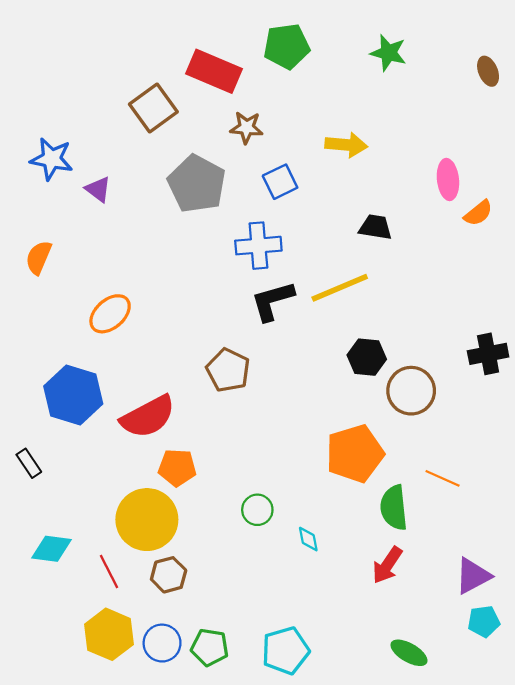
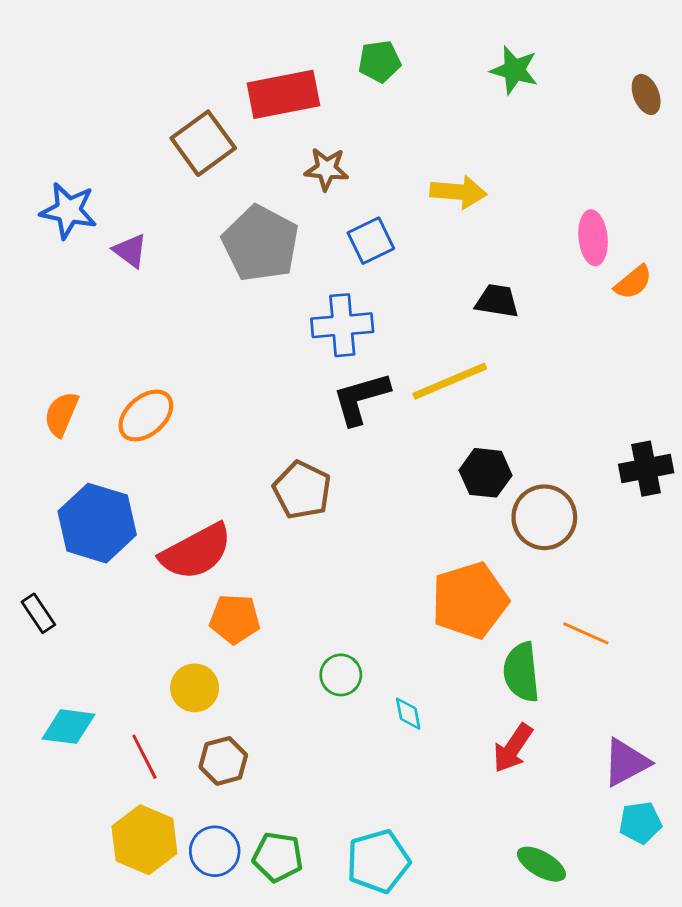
green pentagon: (287, 46) -> (379, 61), size x0.7
red rectangle: (214, 71) -> (283, 94), turned -34
orange semicircle: (39, 257) -> (61, 414), moved
yellow circle: (147, 520) -> (195, 688), size x0.6

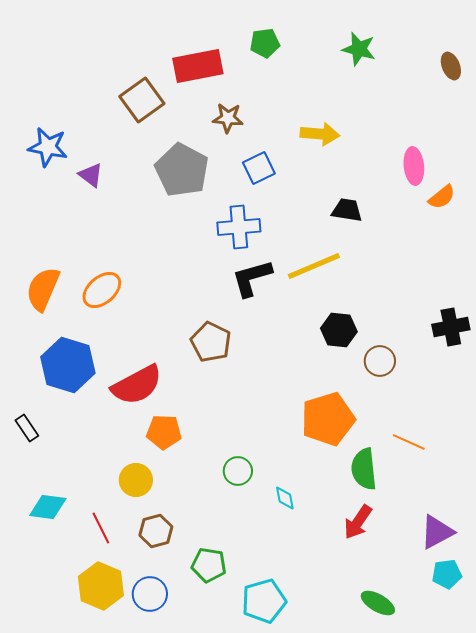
orange semicircle: (61, 414) -> (43, 289), size x1.4
brown circle: (544, 517) -> (380, 361), size x0.7
green pentagon: (278, 857) -> (209, 565), moved

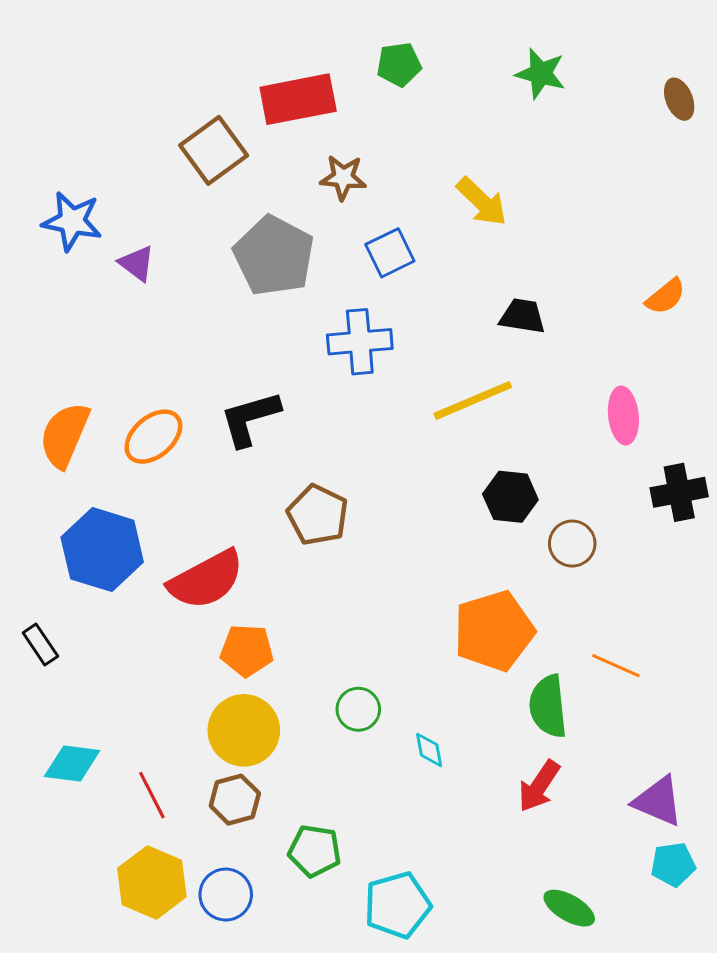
yellow arrow: (320, 134) -> (482, 202), turned 39
pink ellipse: (414, 166) -> (623, 415), moved
black L-shape: (252, 278) -> (250, 419), moved
yellow circle: (136, 480) -> (244, 730), moved, size x1.4
purple triangle: (437, 532) -> (658, 801), turned 51

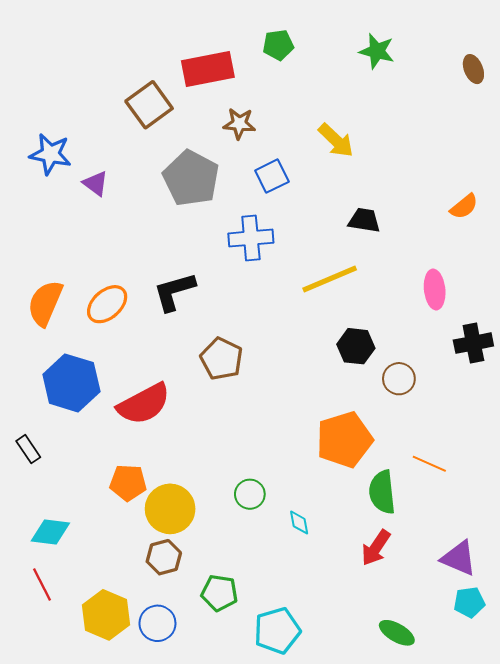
orange pentagon: (247, 650) -> (128, 483), moved
red line: (152, 795) -> (42, 584), moved

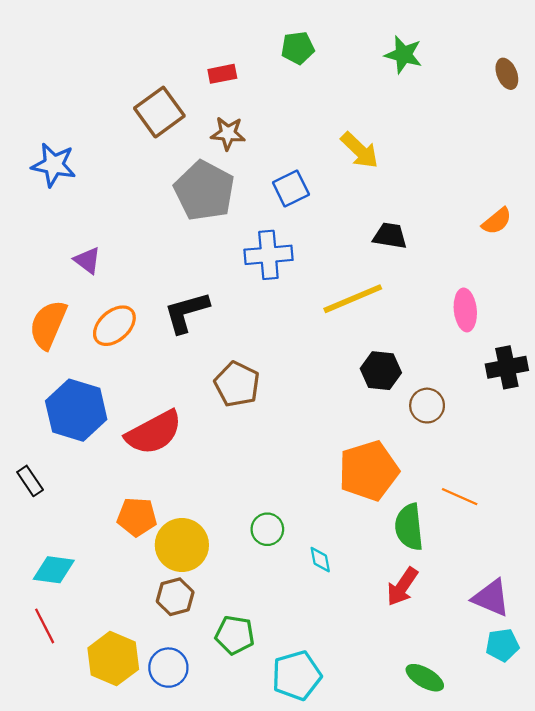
red rectangle: (208, 69) -> (222, 74), size x0.5
brown star: (239, 124) -> (228, 133), moved
purple triangle: (96, 183) -> (87, 260), moved

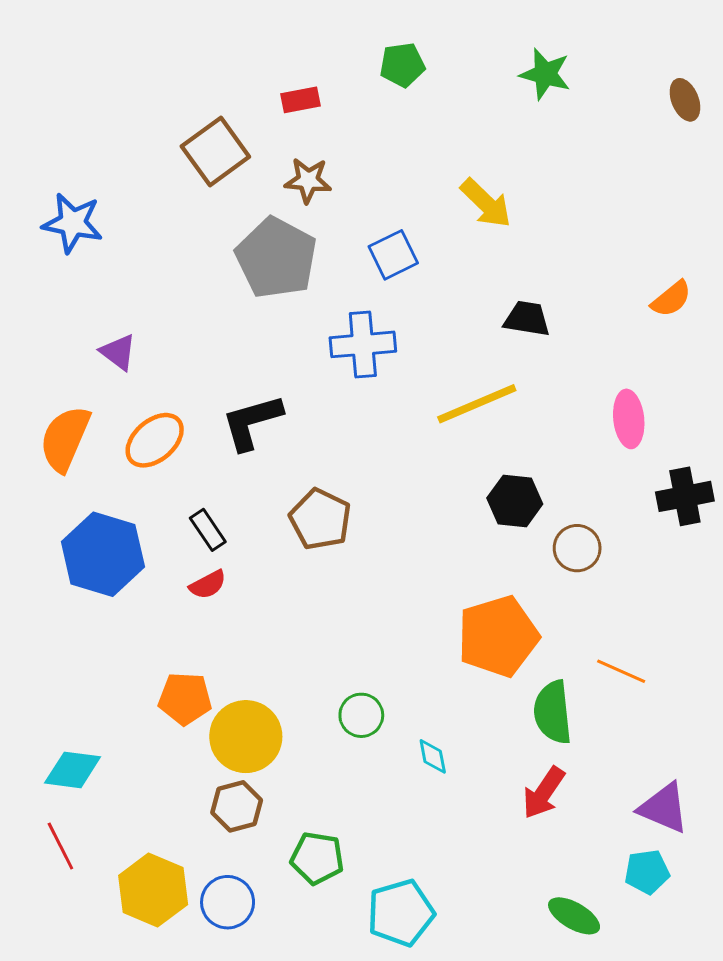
red semicircle: (154, 433) -> (208, 585), size x0.5
black rectangle: (30, 481) -> (208, 530), moved
cyan pentagon: (502, 645) -> (647, 872), moved

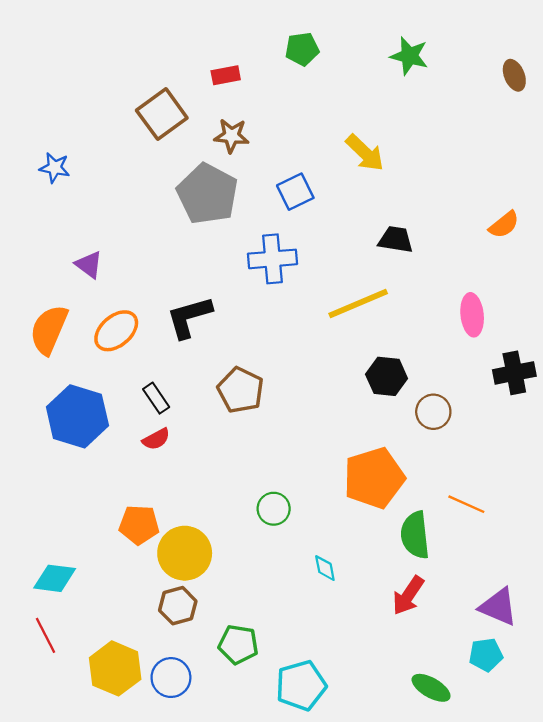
blue star: (73, 223) -> (55, 168), size x0.7
green circle: (361, 715) -> (274, 509), moved

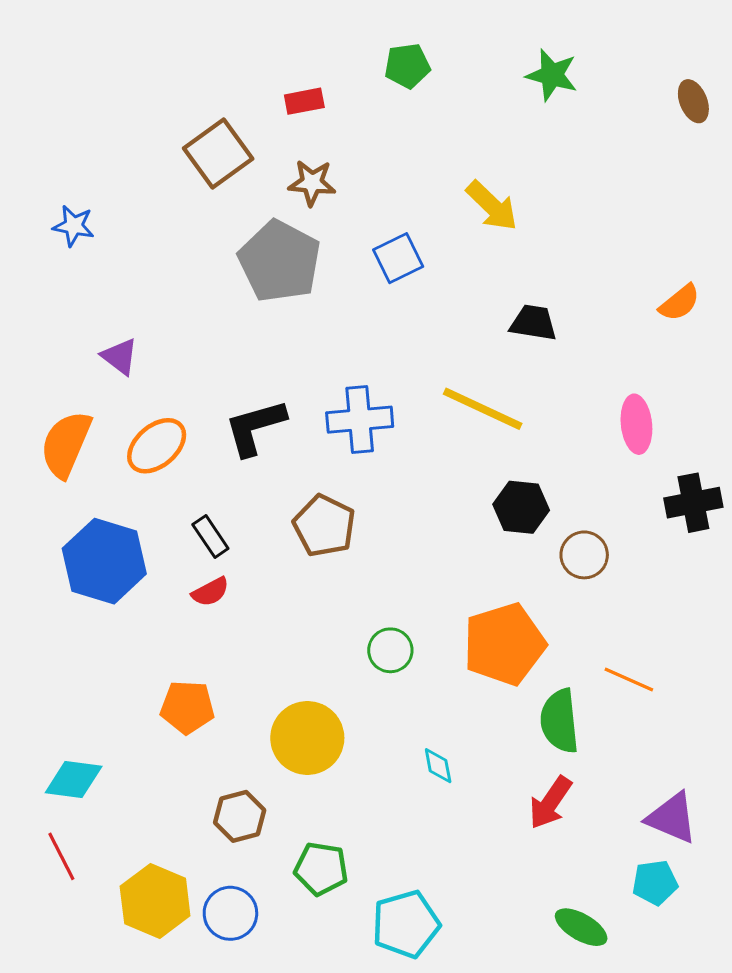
blue cross: (272, 259) -> (360, 420), moved
yellow line: (358, 303) -> (483, 409), turned 48
green circle: (274, 509) -> (390, 650), moved
yellow circle: (185, 553) -> (307, 738), moved

